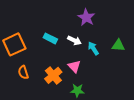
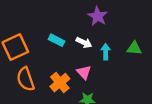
cyan arrow: (93, 48) -> (106, 52), turned 32
orange semicircle: (23, 72) -> (26, 79), size x1.5

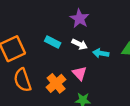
purple star: (98, 16) -> (79, 19), moved
cyan arrow: (106, 52) -> (101, 53), turned -80

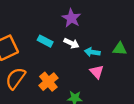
pink triangle: (79, 73) -> (97, 72), moved
orange semicircle: (22, 80) -> (16, 78), turned 55

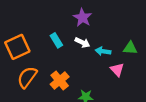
cyan rectangle: (45, 41) -> (56, 40), turned 32
pink triangle: (97, 72) -> (117, 70), moved

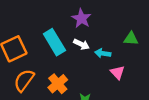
cyan rectangle: (56, 40) -> (54, 42), size x1.6
green triangle: (130, 48) -> (131, 39), moved

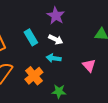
cyan rectangle: (54, 42) -> (31, 37), size x0.7
cyan arrow: (103, 53) -> (54, 58), moved

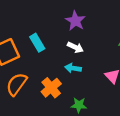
cyan rectangle: (31, 37) -> (37, 43), moved

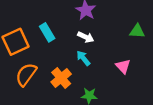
cyan arrow: (73, 68) -> (83, 58), turned 42

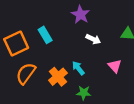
white arrow: (86, 37) -> (93, 39), moved
cyan arrow: (83, 58) -> (78, 68), moved

